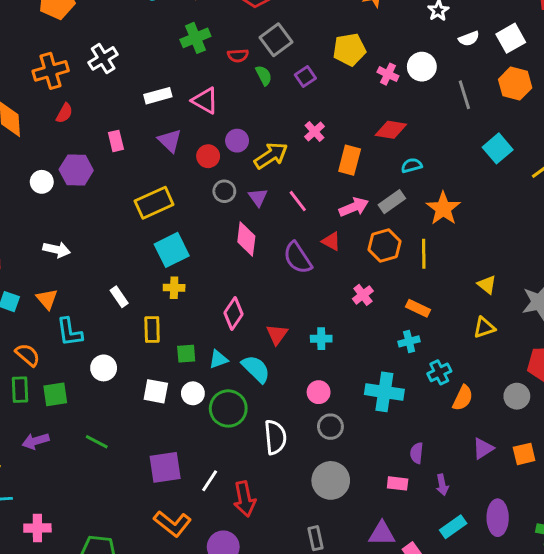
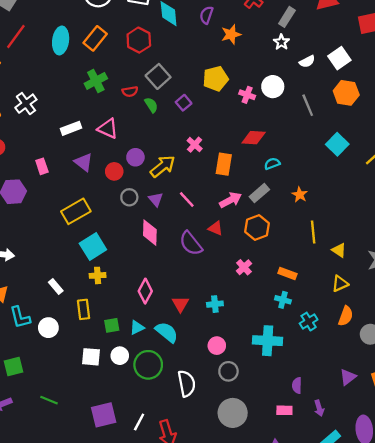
orange star: (443, 208) -> (300, 195), size x0.6
yellow line: (424, 254) -> (313, 232), moved
cyan cross: (409, 341) -> (283, 300), turned 35
white circle: (104, 368) -> (48, 328), moved
orange semicircle: (463, 398) -> (346, 316), moved

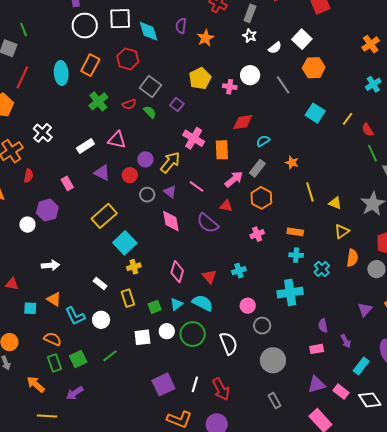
pink cross: (195, 145) -> (194, 138), size x1.5
pink cross: (244, 267) -> (257, 234), turned 32
green line: (49, 400) -> (110, 356), moved, turned -49

